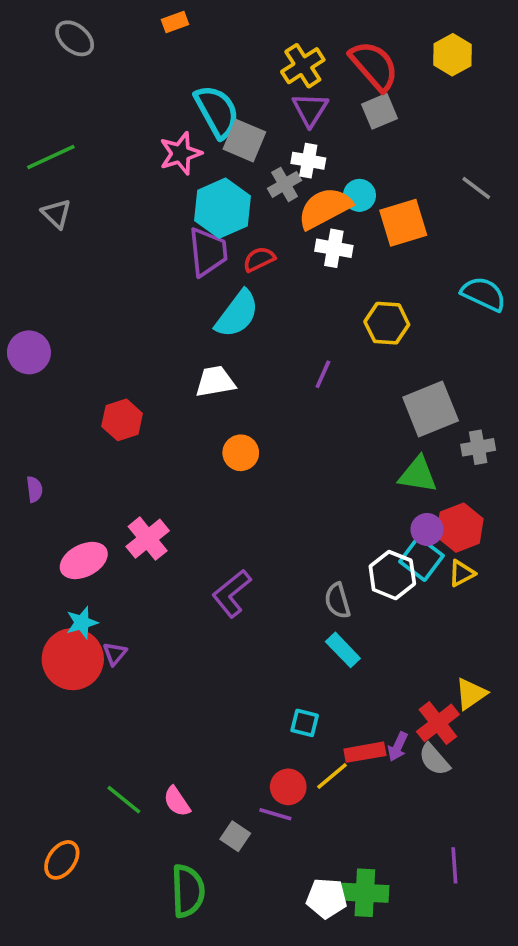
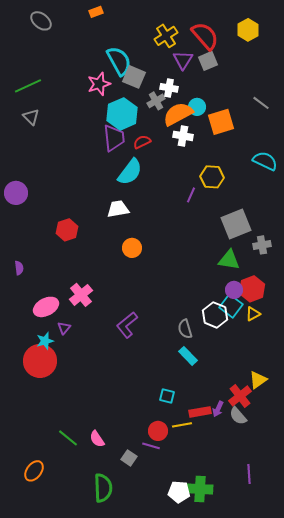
purple triangle: (310, 110) -> (183, 60), moved
purple line: (323, 374) -> (191, 195), moved
purple triangle: (115, 654) -> (64, 328), moved
yellow line: (332, 776) -> (182, 425), turned 30

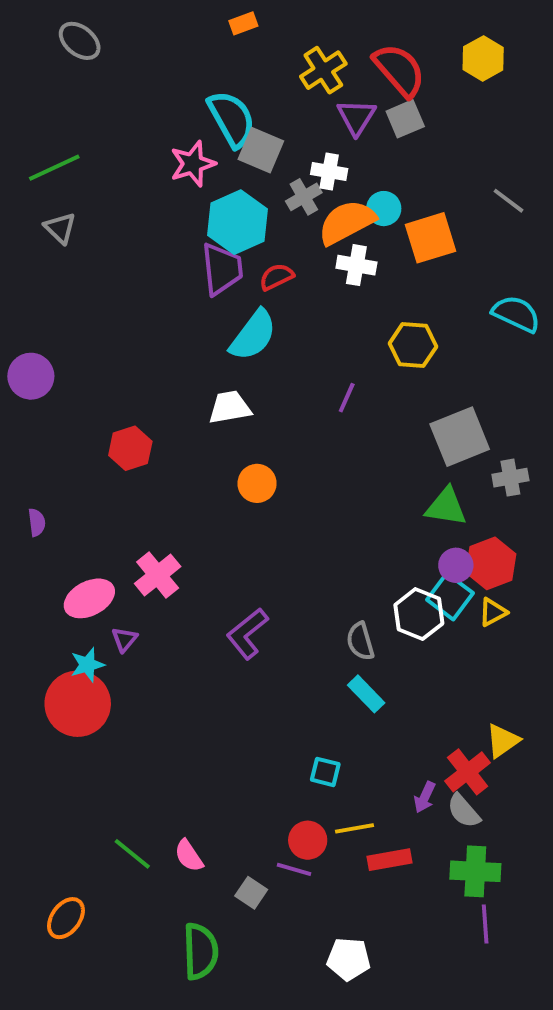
orange rectangle: (96, 12) -> (243, 23), moved
purple line: (191, 195) -> (347, 398), moved
red rectangle: (200, 412) -> (390, 860), moved
green cross: (200, 489) -> (475, 871), moved

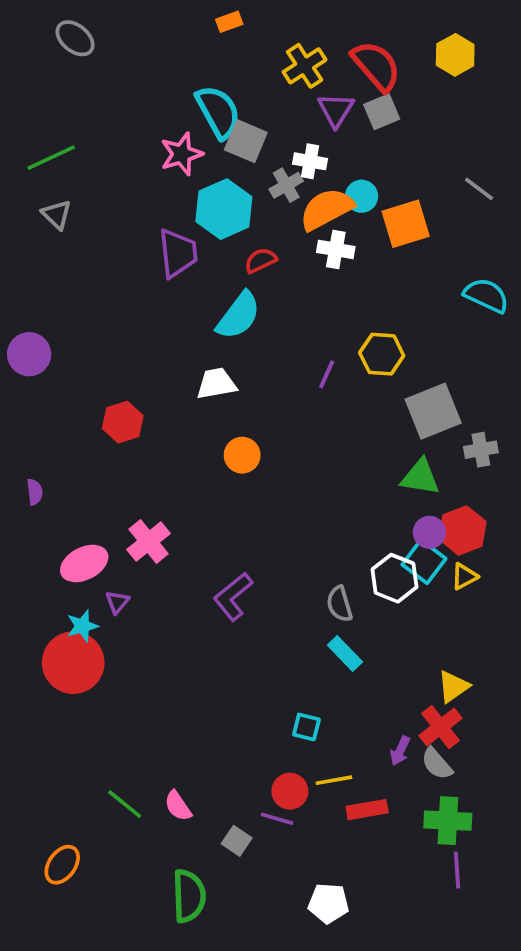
purple trapezoid: (222, 269) -> (178, 253), moved
yellow hexagon: (413, 345) -> (382, 354), moved
yellow triangle: (503, 741) -> (453, 687), moved

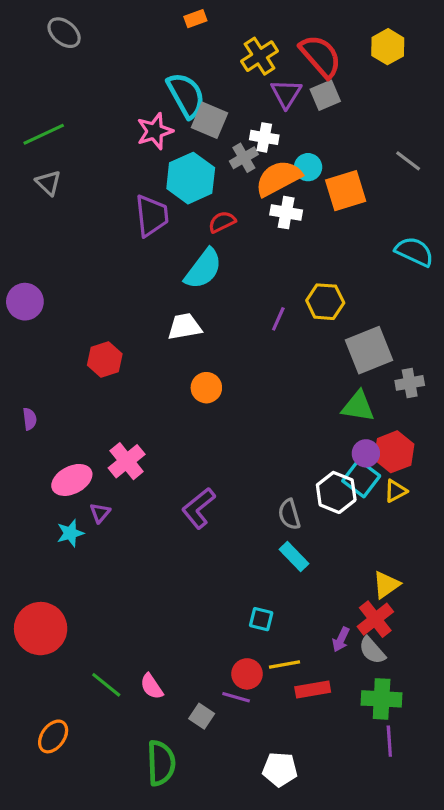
red circle: (73, 663) -> (41, 629), moved

